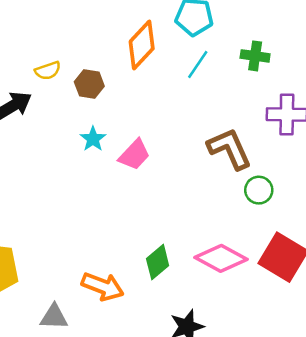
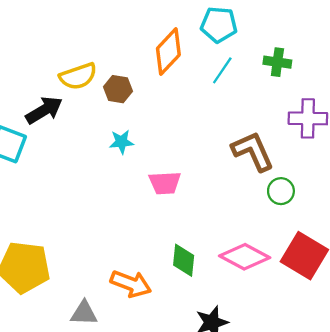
yellow semicircle: (48, 71) -> (78, 76), size x1.5
cyan star: (93, 139) -> (121, 142), turned 30
pink trapezoid: (134, 155) -> (165, 183), moved, turned 44
green diamond: (158, 262) -> (184, 260), turned -44

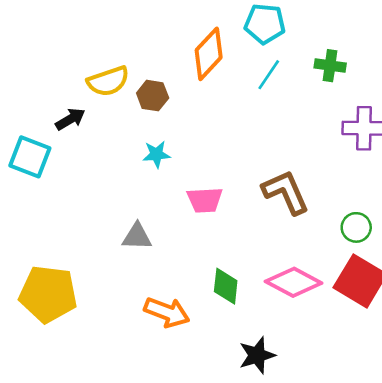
black arrow: (44, 110) -> (70, 119), size x0.7
brown L-shape: (253, 151) -> (286, 192), moved
green circle: (281, 191) -> (356, 227), moved
gray triangle: (84, 313) -> (137, 237), moved

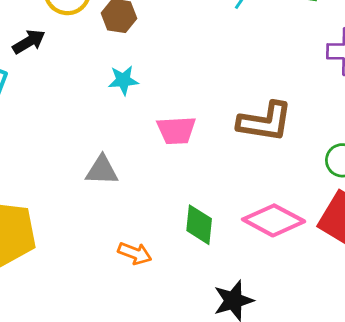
brown L-shape: (286, 192) -> (265, 122), turned 123
orange arrow: (167, 312) -> (135, 253), size x0.7

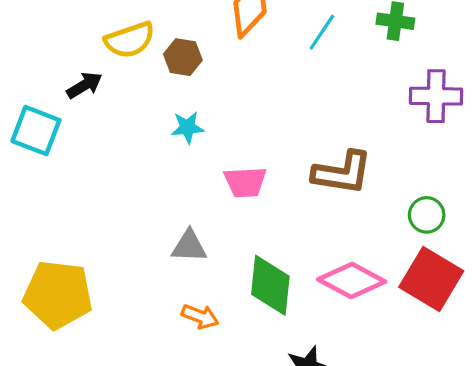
gray triangle: (102, 170) -> (189, 246), moved
green diamond: (199, 225) -> (270, 285), size x1.4

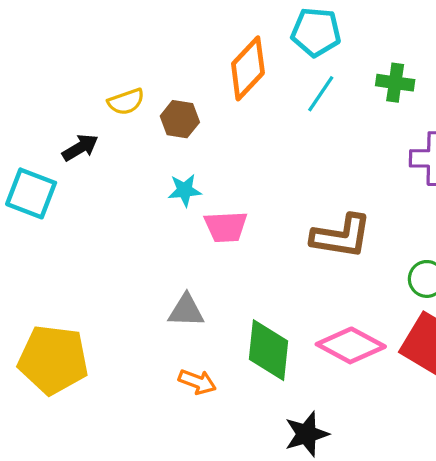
yellow semicircle: (130, 40) -> (126, 102), size x0.7
pink trapezoid: (245, 182) -> (226, 227), moved

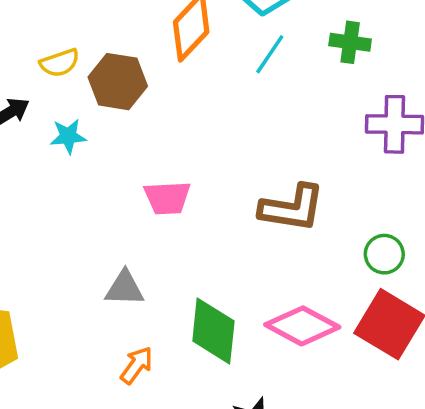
brown hexagon: (180, 119) -> (118, 82), size x1.4
cyan star: (185, 190) -> (68, 136), moved
orange arrow: (197, 382) -> (137, 365), turned -75

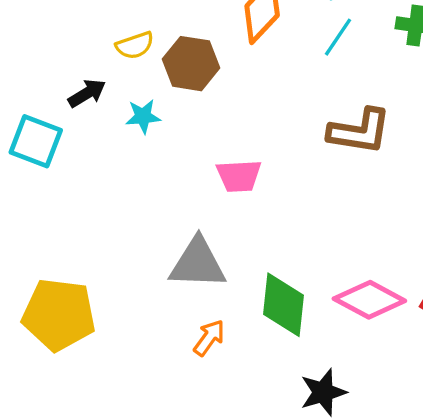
brown L-shape: (292, 208) -> (359, 131), moved
gray triangle: (125, 288) -> (198, 263), size x1.5

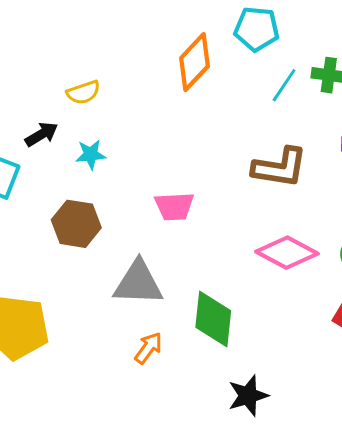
cyan line: (338, 37) -> (284, 85), moved
brown hexagon: (191, 64) -> (76, 224), moved
pink diamond: (369, 300) -> (287, 253), moved

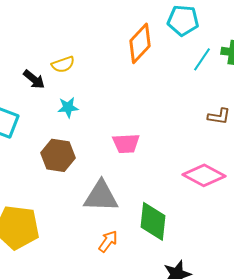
black arrow: (42, 134) -> (34, 79), moved, turned 70
brown L-shape: (280, 167) -> (219, 116), moved, size x0.6

